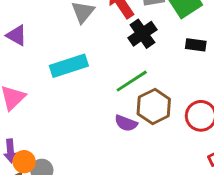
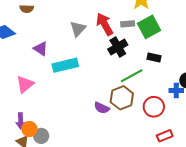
purple triangle: (17, 35) -> (41, 49), moved
green line: (132, 81) -> (132, 76), moved

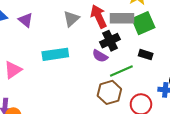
gray rectangle: (128, 24) -> (122, 18), size x1.6
purple triangle: (41, 49) -> (26, 20), moved
purple semicircle: (102, 108) -> (100, 56), moved

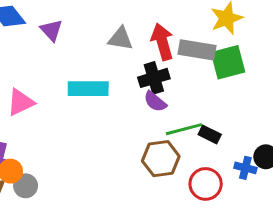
gray triangle: (71, 19) -> (120, 39), turned 42
black cross: (110, 41) -> (154, 78), moved
black rectangle: (146, 55) -> (210, 135), moved

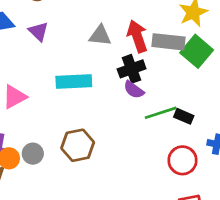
green square: (228, 62) -> (197, 51), turned -32
brown hexagon: (161, 159) -> (78, 145), moved
gray circle: (26, 186) -> (33, 154), moved

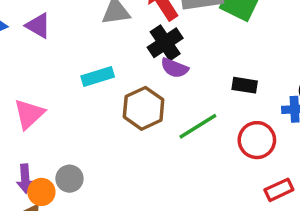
cyan rectangle: (74, 81) -> (98, 77), size x0.7
green line: (161, 113) -> (198, 126), moved
brown hexagon: (78, 145) -> (144, 108), moved

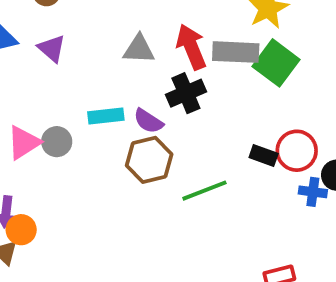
purple semicircle: (174, 68) -> (148, 121), moved
red circle: (257, 140) -> (297, 151), moved
gray circle: (69, 179) -> (57, 142), moved

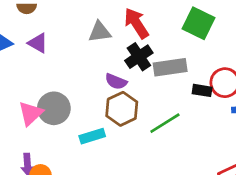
gray rectangle: (236, 52) -> (170, 67), moved
cyan rectangle: (106, 116) -> (92, 136), moved
gray circle: (57, 142) -> (54, 108), size x1.5

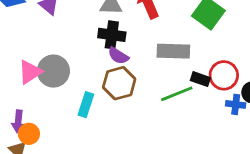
black cross: (139, 57) -> (112, 35), moved, turned 32
green line: (165, 123) -> (177, 94), moved
cyan rectangle: (92, 136) -> (86, 105), turned -65

